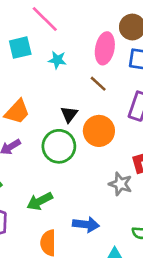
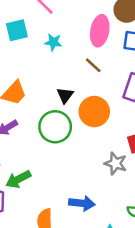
green arrow: (40, 201) -> (18, 179), moved

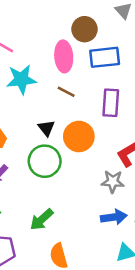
cyan star: (53, 42) -> (21, 79), size x1.6
green arrow: (18, 179) -> (42, 219), moved
blue arrow: (82, 203) -> (114, 217), moved

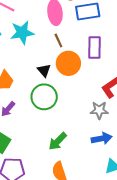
brown line: (66, 92) -> (58, 41), turned 40
orange circle: (79, 136) -> (68, 63), moved
green arrow: (42, 219) -> (58, 141), moved

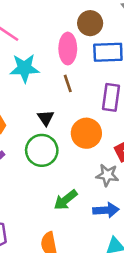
orange circle: (68, 63) -> (86, 133), moved
green arrow: (58, 141) -> (66, 200), moved

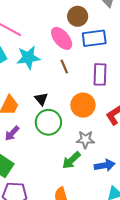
pink ellipse: (68, 49) -> (62, 38), turned -35
black triangle: (46, 118) -> (41, 99), moved
gray star: (107, 175) -> (85, 139), moved

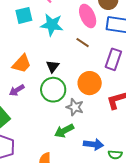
brown line: (64, 66) -> (83, 43), turned -48
gray star: (85, 139) -> (75, 107), moved

